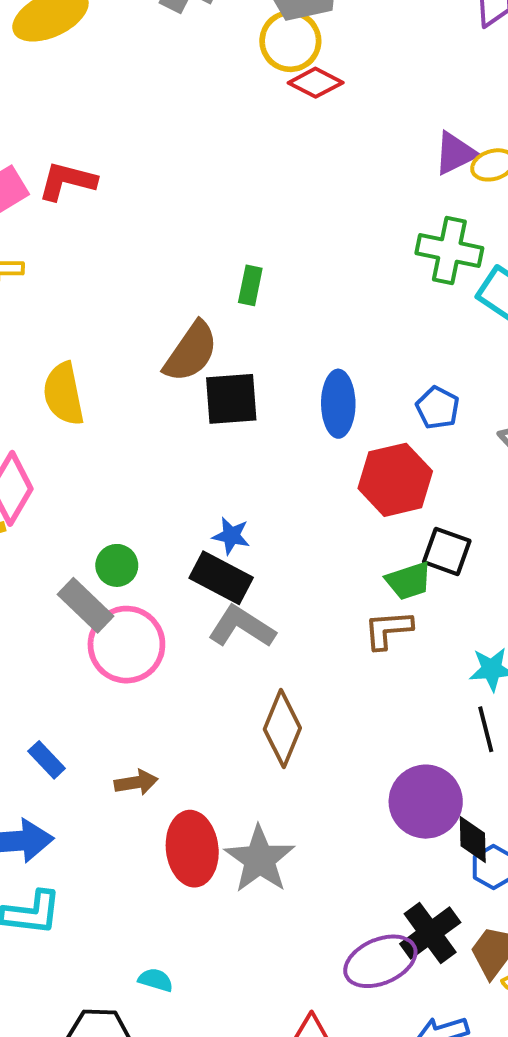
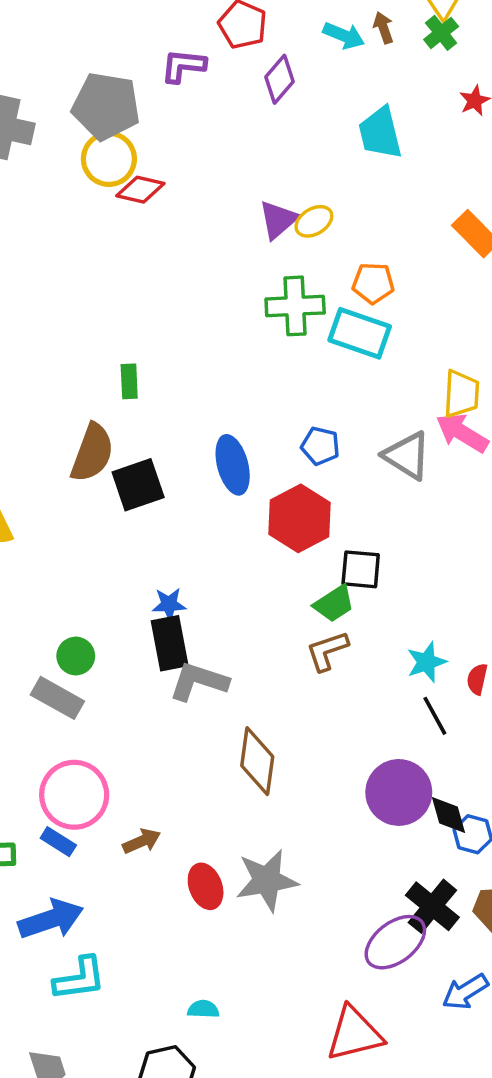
black rectangle: (221, 578) -> (170, 643), turned 66
pink circle: (126, 645) -> (74, 795), moved
red ellipse: (192, 849) -> (206, 886), size x0.7
gray star: (260, 859) -> (267, 880), turned -30

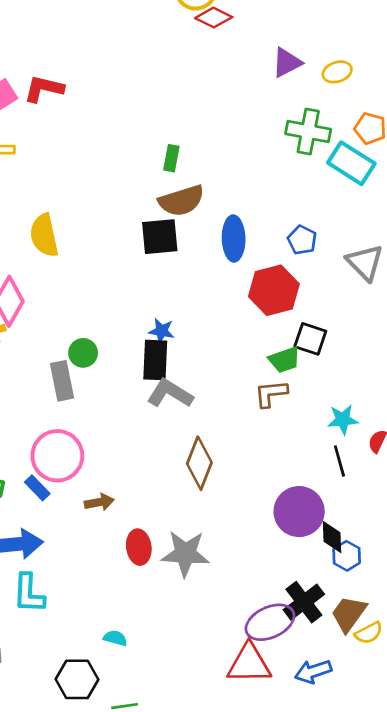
purple triangle: (278, 220) -> (287, 62), moved
brown semicircle: (92, 453) -> (181, 201), moved, turned 39
gray rectangle: (57, 698) -> (62, 381), turned 36
cyan L-shape: (80, 979) -> (29, 593), turned 87
red triangle: (354, 1034) -> (249, 664), moved

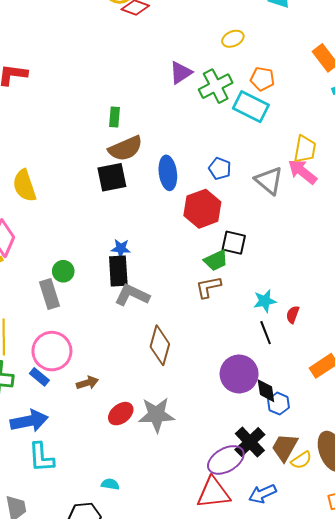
purple triangle: (287, 62) -> (181, 73), moved
green cross: (308, 131) -> (216, 86), turned -32
red ellipse: (139, 547) -> (121, 414), turned 65

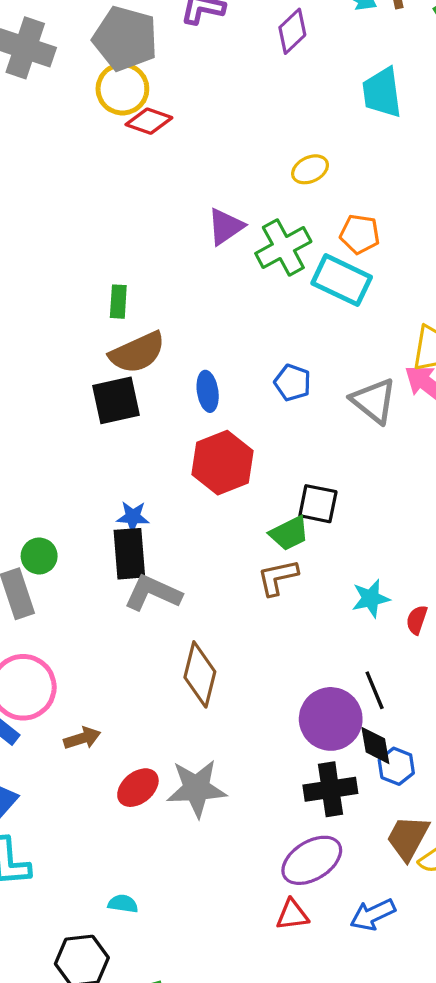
blue ellipse: (168, 173) -> (208, 391), size x0.7
red hexagon: (202, 209) -> (222, 463), moved
black line: (266, 333) -> (375, 690), moved
black cross: (250, 442) -> (330, 789), moved, turned 36
red triangle: (213, 493) -> (292, 915), size x0.6

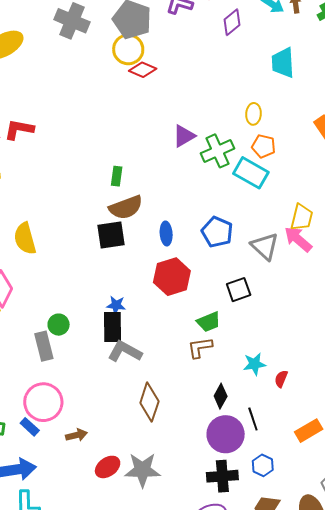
yellow ellipse: (310, 169) -> (253, 114), moved, turned -65
blue pentagon: (293, 383) -> (217, 232), size x1.4
black square: (318, 504) -> (239, 290), moved, turned -35
black diamond: (375, 745) -> (221, 396), moved, turned 35

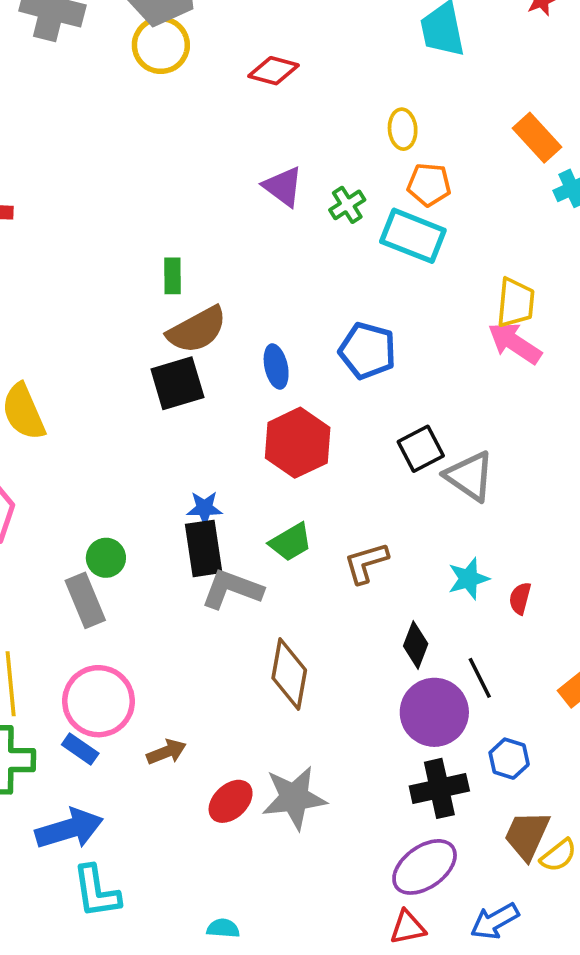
red diamond: (143, 70) -> (273, 71), moved
purple triangle: (184, 136) -> (283, 187), turned -45
green cross: (217, 151) -> (347, 205), size x0.6
gray triangle: (265, 246) -> (470, 476), moved
green trapezoid: (209, 322) -> (291, 542), moved

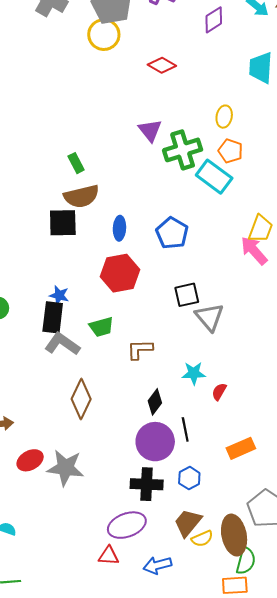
green cross: (347, 205) -> (183, 150), size x1.8
green rectangle: (173, 276) -> (76, 163), turned -42

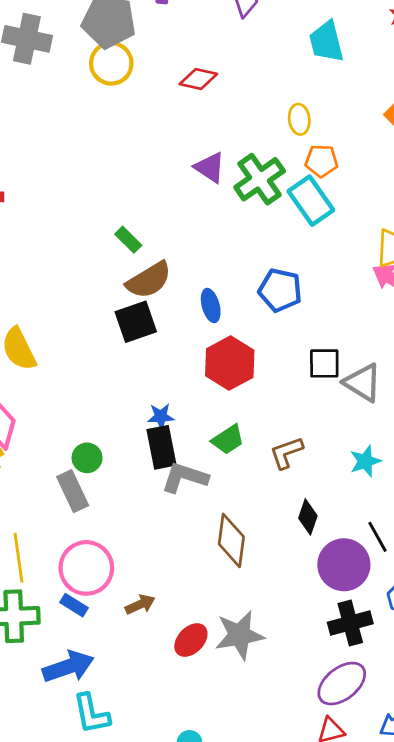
cyan rectangle: (214, 177) -> (311, 201), turned 36
black square: (187, 295) -> (324, 363), turned 30
black diamond: (155, 402) -> (308, 517), moved

